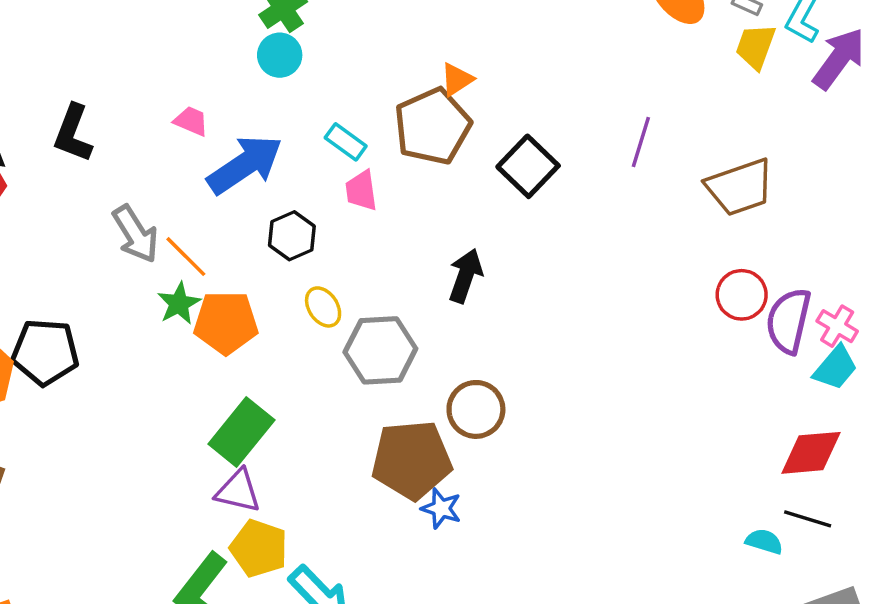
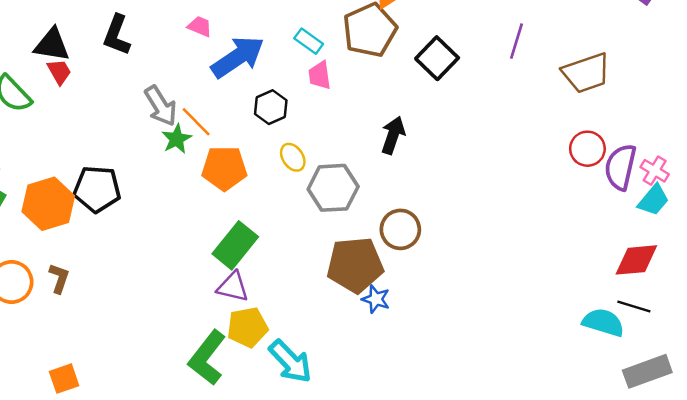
green star: (179, 303) -> (177, 139), moved
cyan semicircle: (764, 541) -> (603, 322), size x1.6
yellow pentagon: (259, 548) -> (247, 327), turned -30

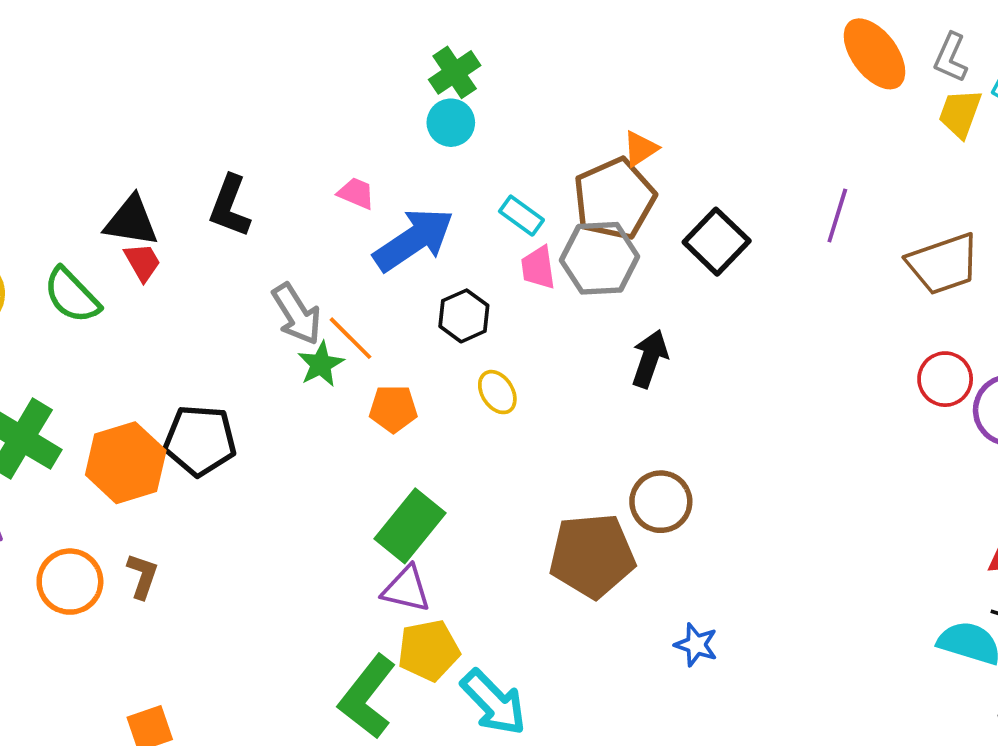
orange pentagon: (224, 168) -> (393, 409), size x0.7
gray hexagon: (333, 188) -> (600, 258), moved
blue star: (376, 299) -> (696, 645), moved

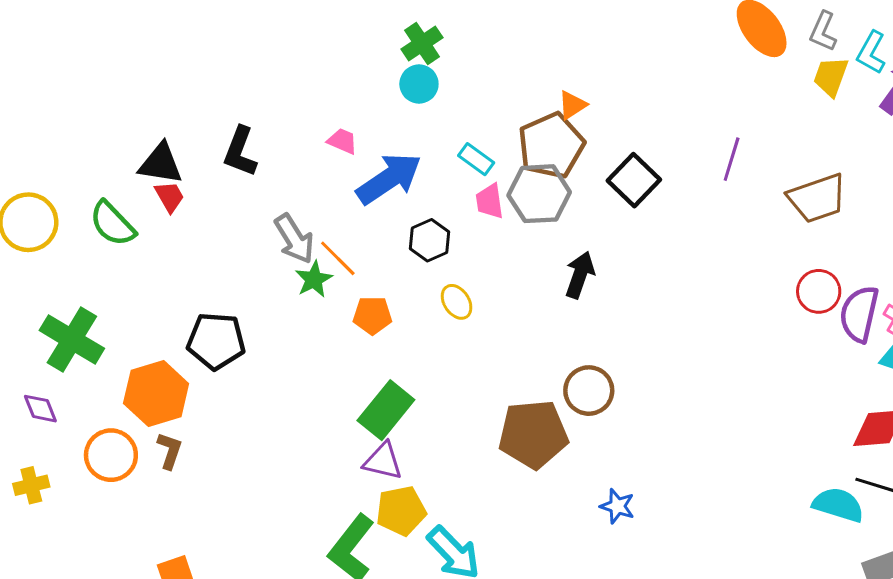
orange hexagon: (126, 463) -> (156, 394), moved

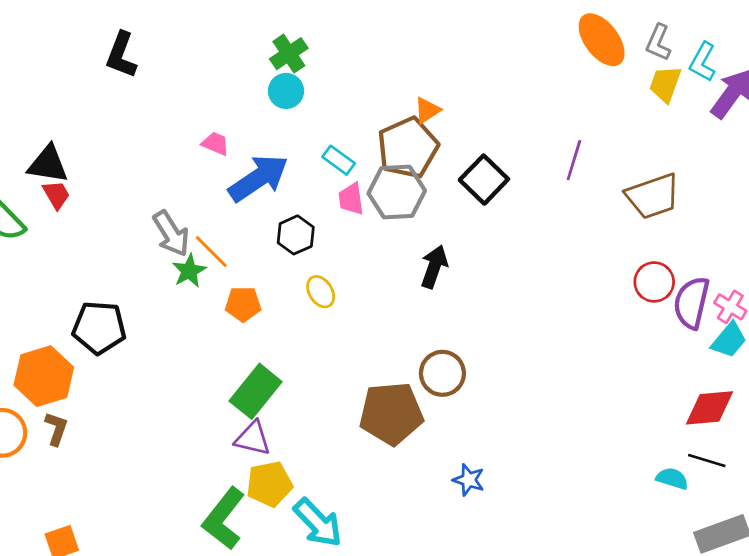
black L-shape: (240, 152) -> (121, 55), moved
cyan semicircle: (838, 505) -> (672, 479), size x0.7

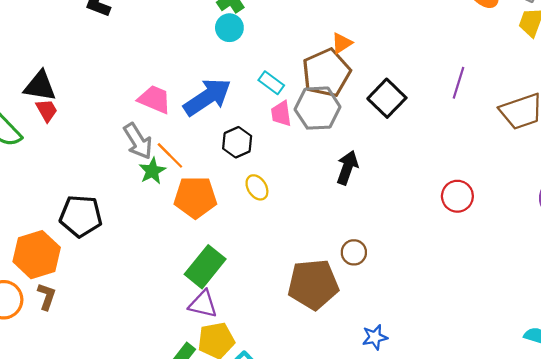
pink trapezoid: (215, 144) -> (155, 99), moved, size x1.5
red circle: (654, 282) -> (457, 196), moved
orange pentagon: (243, 304) -> (195, 197), size x1.5
brown circle: (442, 373) -> (354, 252), size x0.7
blue star: (469, 480) -> (375, 337), turned -30

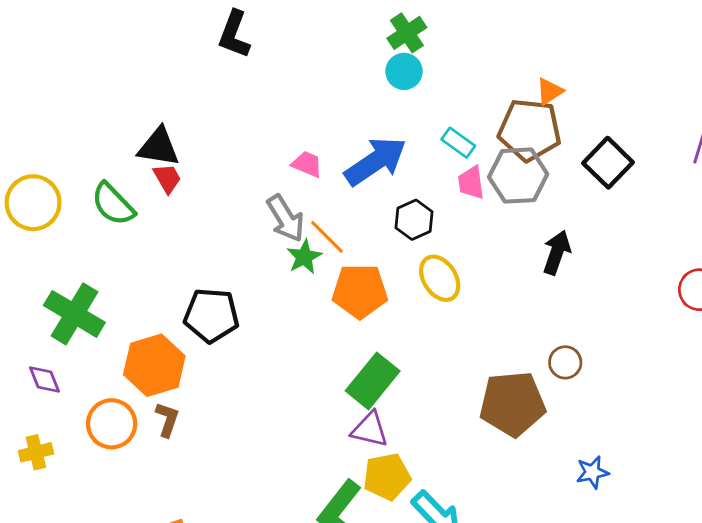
brown pentagon: (326, 73) -> (530, 130), turned 30
pink trapezoid: (155, 99) -> (307, 164), size x0.7
yellow ellipse: (257, 187) -> (440, 278), size x1.4

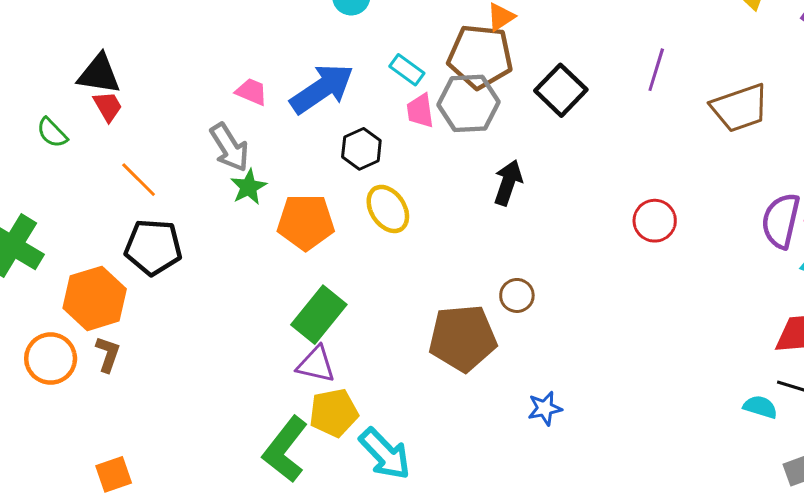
green semicircle: (113, 204) -> (52, 133), size x0.7
orange line: (327, 237) -> (139, 180), moved

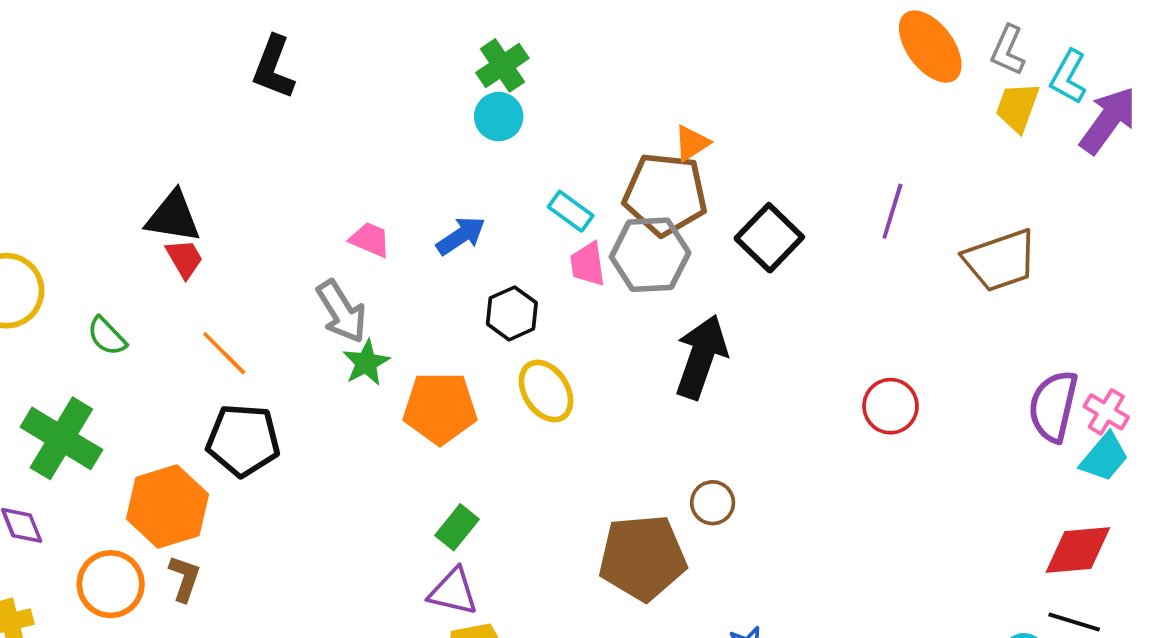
blue arrow: (322, 89) -> (461, 236), size x0.6
green semicircle: (52, 133) -> (107, 336), moved
black arrow: (508, 183) -> (701, 357), size x1.4
green rectangle: (319, 315) -> (457, 527), size x0.6

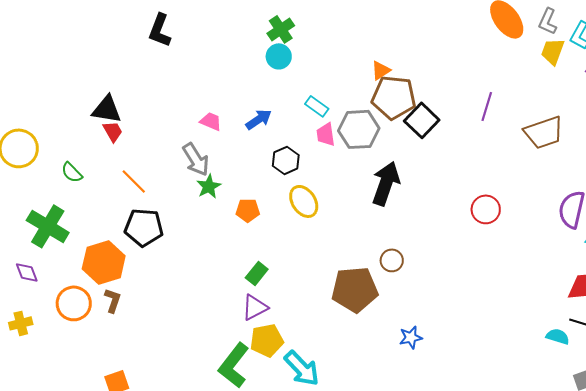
brown pentagon: (665, 194) -> (394, 97), moved
orange pentagon: (440, 408) -> (248, 210), size x0.6
purple triangle: (453, 592) -> (255, 307), turned -40

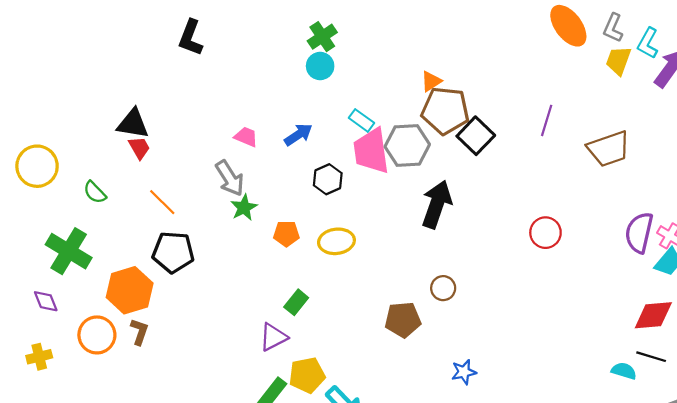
pink trapezoid: (326, 134) -> (371, 151), size x1.8
yellow ellipse: (304, 201) -> (336, 241), moved, turned -64
brown pentagon: (355, 289) -> (403, 320), size x0.7
purple triangle: (255, 307) -> (273, 337), moved

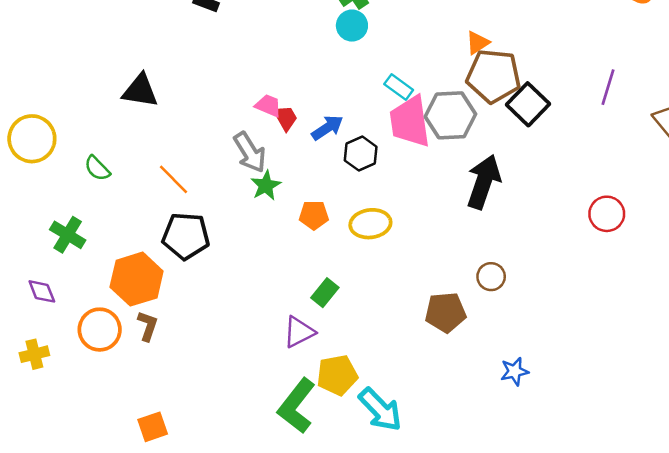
blue arrow: (298, 135) -> (327, 128), moved
red trapezoid: (139, 148) -> (285, 118), moved
green cross: (69, 251) -> (68, 235), size x0.7

